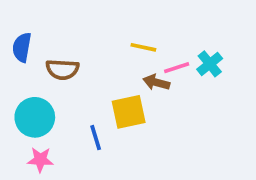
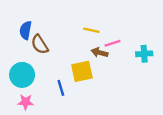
blue semicircle: (22, 47) -> (26, 30), moved
cyan cross: (210, 64) -> (144, 54), moved, turned 35
brown semicircle: (62, 69) -> (40, 44), turned 54

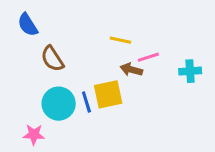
blue semicircle: (26, 30) -> (28, 25), moved, turned -42
cyan circle: (22, 75) -> (59, 104), moved
blue line: (61, 88) -> (86, 102), moved

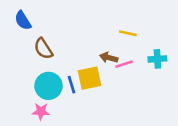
yellow line: (120, 40) -> (128, 33), moved
pink line: (148, 57) -> (124, 64), moved
pink star: (34, 135) -> (41, 111), moved

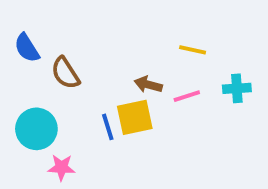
blue semicircle: (23, 20) -> (27, 48), moved
brown arrow: (109, 58) -> (148, 85), moved
cyan circle: (48, 86) -> (36, 129), moved

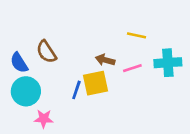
blue semicircle: (27, 48) -> (19, 63), moved
cyan cross: (237, 88) -> (168, 63), size x1.4
blue line: (108, 127) -> (76, 90), turned 36

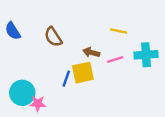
brown semicircle: (46, 52) -> (53, 37), moved
blue semicircle: (19, 63) -> (13, 31), moved
cyan circle: (26, 91) -> (22, 93), moved

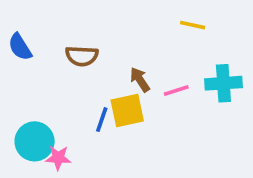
yellow line: (119, 31) -> (193, 25), moved
brown semicircle: (53, 37) -> (82, 56), turned -54
brown arrow: (91, 52) -> (140, 80), turned 42

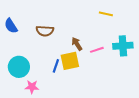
cyan circle: (35, 141) -> (19, 67), moved

